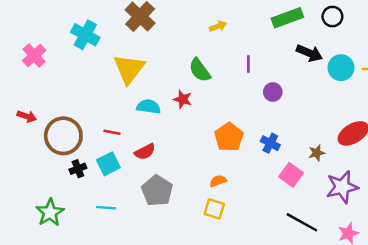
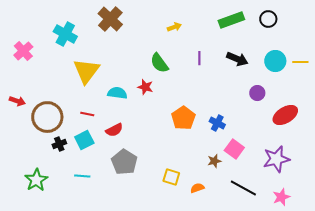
black arrow: (309, 53) -> (237, 59), moved
yellow triangle: (129, 69) -> (86, 71), moved
purple circle: (273, 92) -> (257, 93), moved
brown star: (317, 153) -> (214, 161), moved
orange semicircle: (218, 181) -> (197, 188), moved

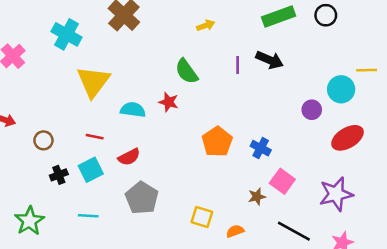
black arrow: (237, 59) -> (270, 60), moved
cyan circle: (275, 61) -> (341, 89), moved
brown circle: (47, 117) -> (43, 140), size x0.5

